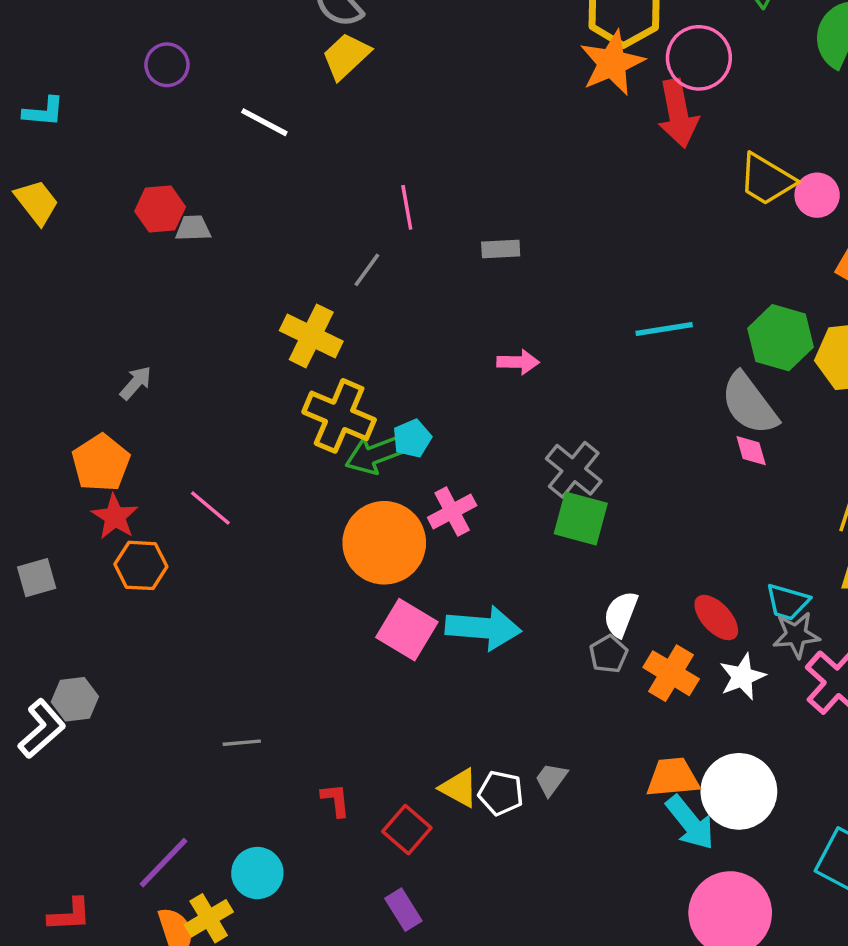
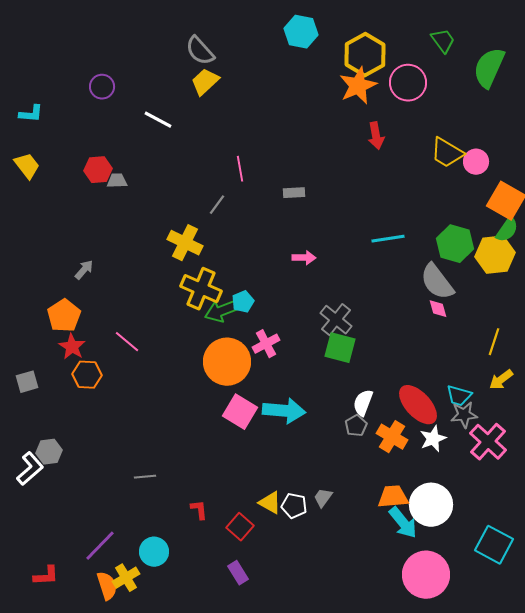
red arrow: (678, 113) -> (376, 136), moved, size x0.7
red ellipse: (716, 618) -> (418, 405), size x1.5

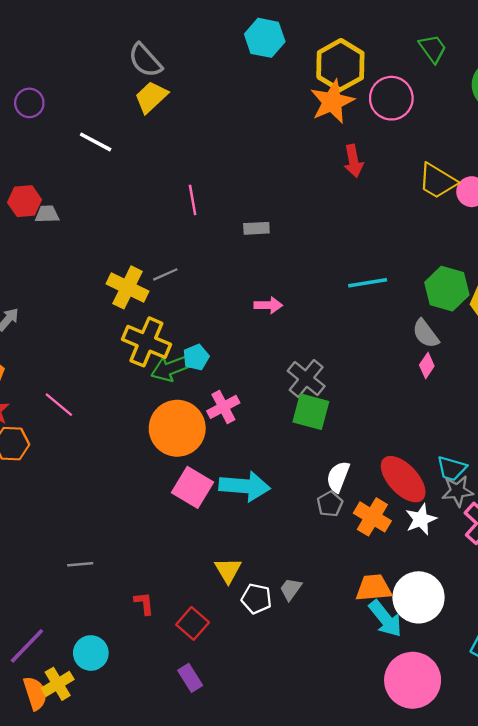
gray line: (217, 205) -> (165, 274), moved, turned 30
gray semicircle: (437, 282) -> (426, 334), size x0.7
pink diamond: (438, 309) -> (427, 366), turned 50
yellow triangle: (270, 503) -> (228, 570), moved, turned 30

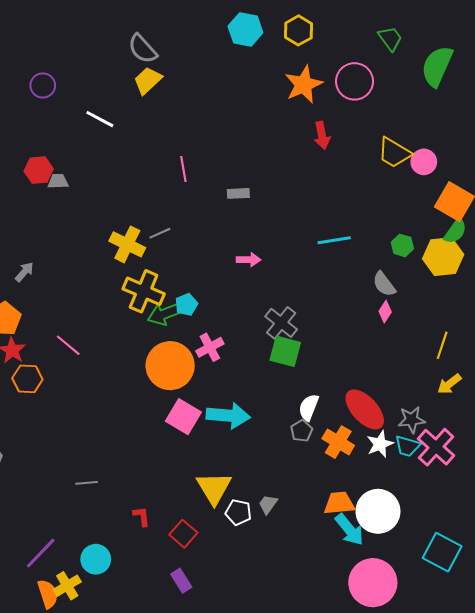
yellow hexagon: (340, 65) -> (298, 30), moved, size x0.7
green hexagon: (447, 289) -> (402, 245), size x0.6
cyan trapezoid: (452, 468) -> (407, 446), moved
yellow triangle: (228, 570) -> (214, 488), size x1.5

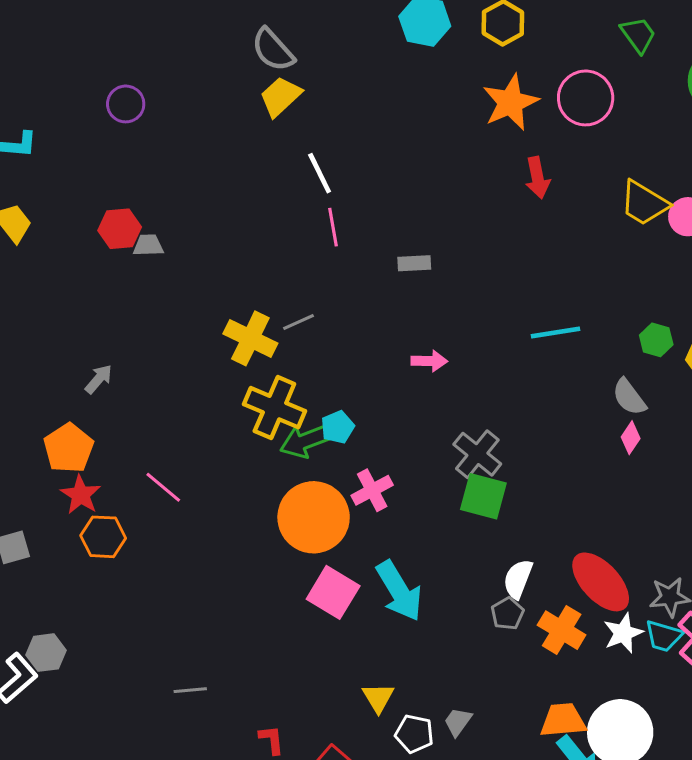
white line: (100, 119) -> (320, 173), moved, turned 36
cyan arrow: (228, 416) -> (399, 591), turned 54
yellow triangle: (214, 488) -> (378, 698), size x0.6

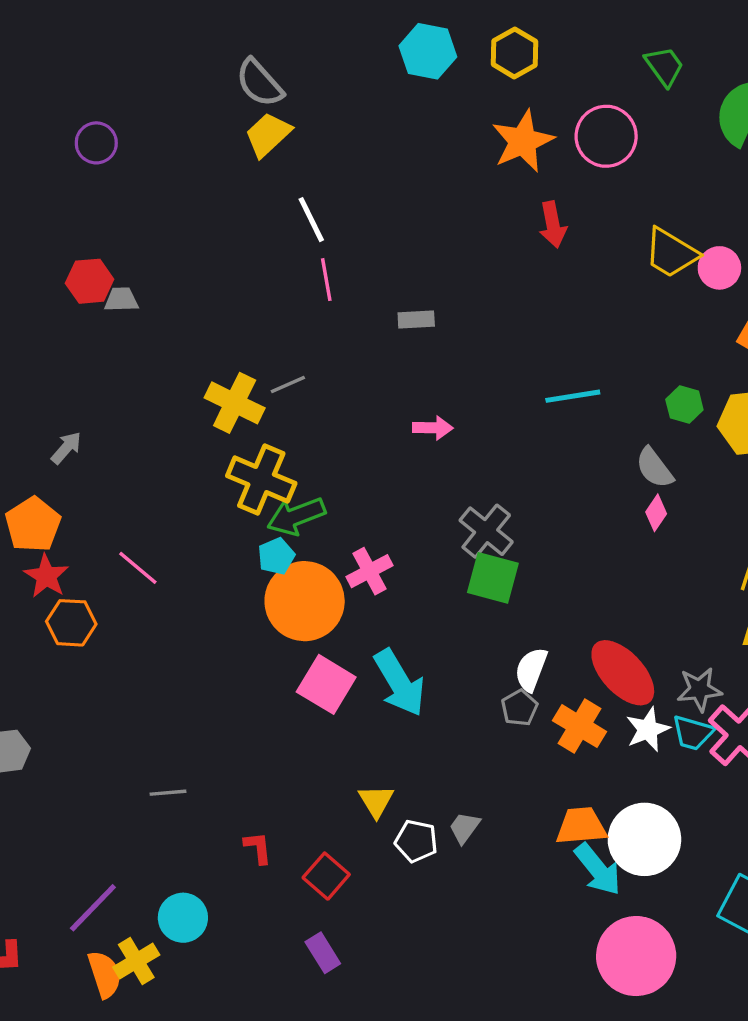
cyan pentagon: (338, 427) -> (276, 556), moved

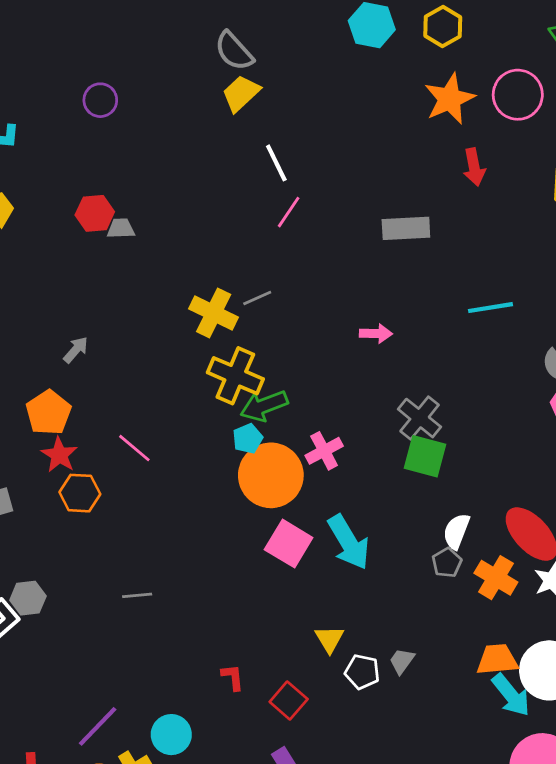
pink line: (326, 280) -> (289, 212), turned 44
gray rectangle: (416, 320) -> (406, 228), moved, size x1.6
gray line: (168, 793) -> (137, 595), moved

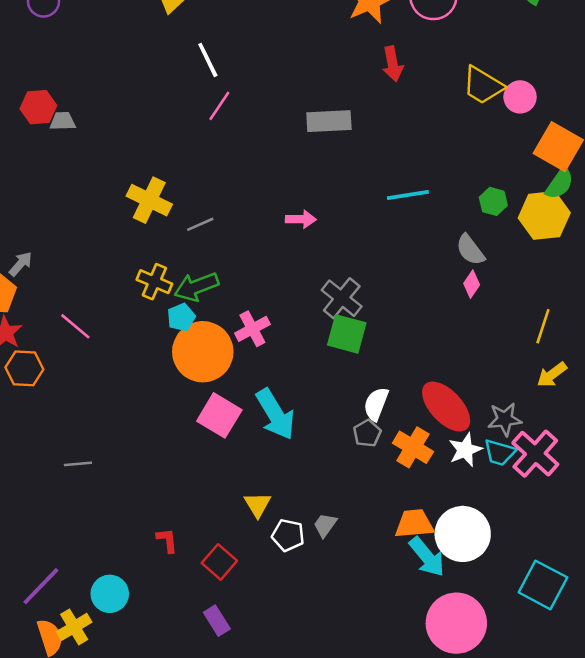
gray line: (257, 298) -> (200, 224), moved
gray arrow: (76, 350) -> (21, 264), moved
yellow cross: (235, 376) -> (154, 282), moved, size x0.7

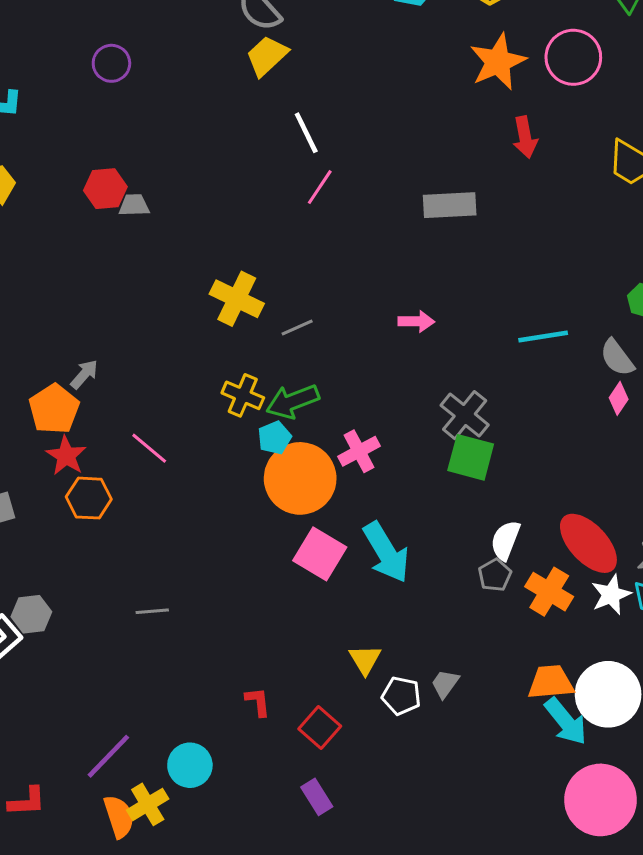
cyan line: (408, 195) -> (543, 337), moved

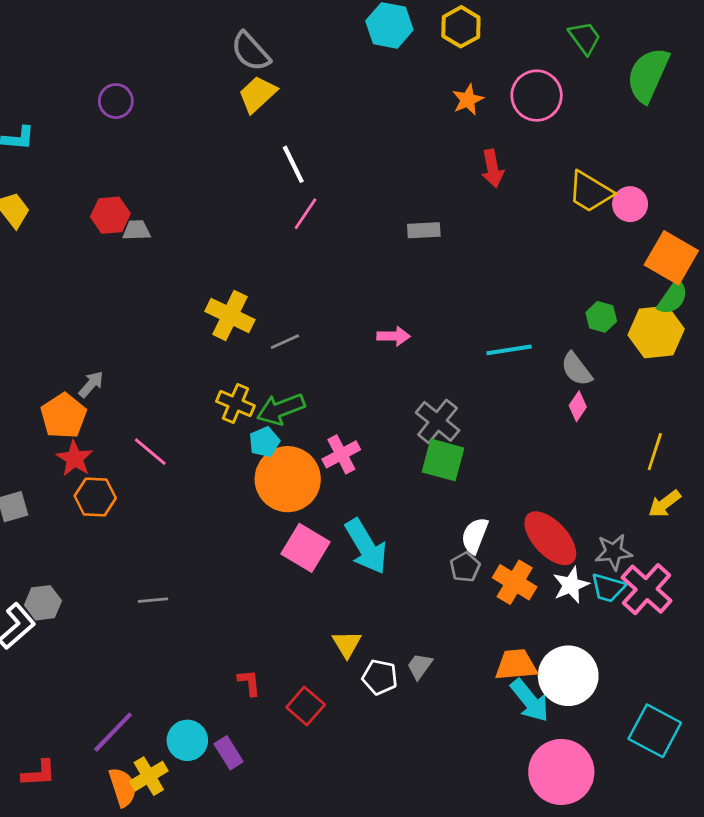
orange star: (498, 62) -> (468, 100), size x0.6
gray rectangle: (450, 205) -> (424, 230), size x0.7
purple rectangle: (317, 797) -> (229, 753), moved

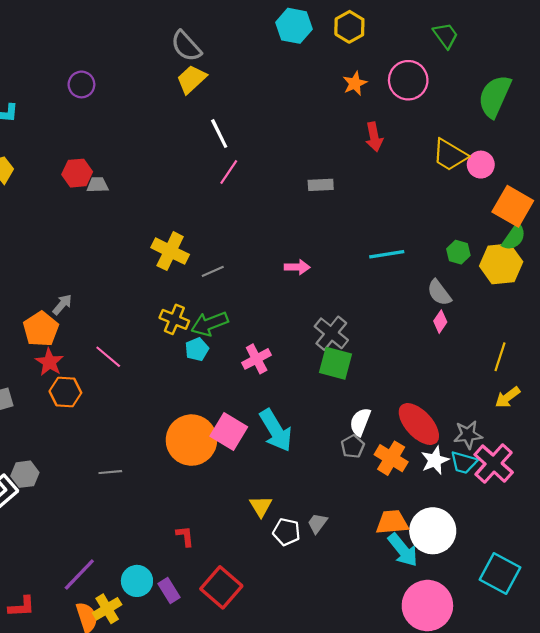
green semicircle: (648, 75) -> (495, 96), moved
cyan line: (509, 350) -> (387, 254), moved
orange circle: (288, 479) -> (191, 440), moved
red square: (306, 706) -> (221, 587), moved, size x1.4

